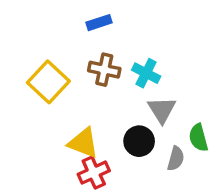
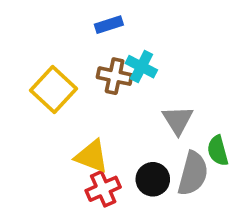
cyan cross: (146, 73) -> (141, 67), moved
black circle: (139, 141) -> (153, 179), moved
gray semicircle: (176, 159) -> (193, 174), size x1.6

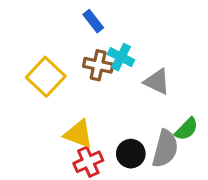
blue rectangle: (109, 25) -> (93, 21), turned 70
gray triangle: (178, 120) -> (157, 82), moved, turned -32
green semicircle: (218, 151) -> (186, 129), turned -120

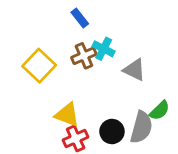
brown cross: (98, 65) -> (84, 56), turned -35

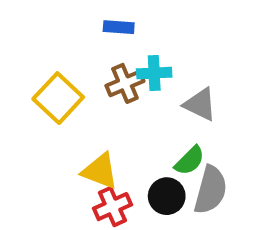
blue rectangle: (80, 18) -> (119, 27), turned -48
cyan cross: (104, 49) -> (154, 73), turned -30
green semicircle: (160, 110) -> (190, 161), moved

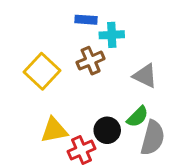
cyan cross: (154, 73) -> (112, 35), moved
yellow triangle: (100, 171) -> (54, 130), moved, turned -32
black circle: (167, 196) -> (107, 130), moved

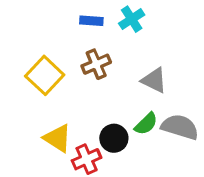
cyan cross: (112, 35) -> (132, 19), moved, turned -30
yellow triangle: (54, 130) -> (58, 138), turned 44
gray semicircle: (153, 138) -> (180, 127), moved, turned -88

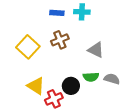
cyan cross: (132, 19) -> (82, 12), turned 35
green semicircle: (146, 124) -> (91, 77), turned 42
gray semicircle: (180, 127) -> (112, 79), size x0.7

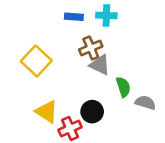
brown cross: (60, 40) -> (91, 48), moved
gray triangle: (96, 50) -> (100, 65), moved
green semicircle: (91, 77) -> (123, 87), moved, turned -105

